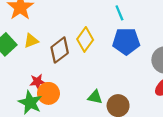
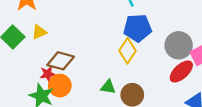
yellow diamond: (85, 39) -> (127, 51), moved
brown diamond: (60, 50) -> (61, 61), moved, turned 55

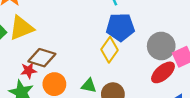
yellow triangle: (39, 32) -> (21, 28), size x1.6
orange circle: (60, 86) -> (54, 84), moved

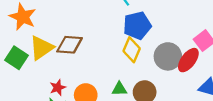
gray circle: (161, 46) -> (168, 56), moved
brown diamond: (42, 58) -> (70, 45), moved

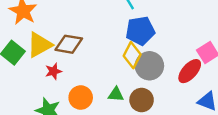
gray circle: (168, 56) -> (149, 66), moved
red star: (58, 88) -> (53, 71), moved

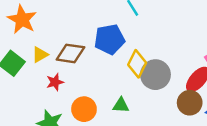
blue pentagon: (140, 31) -> (110, 39), moved
yellow triangle: (39, 45) -> (40, 55), size x0.6
brown circle: (142, 100) -> (190, 103), moved

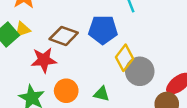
yellow triangle: (40, 55) -> (23, 29), moved
red star: (55, 82) -> (44, 60), size x1.5

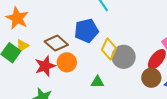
brown diamond: (64, 36) -> (56, 43), turned 35
orange circle: (66, 91) -> (67, 62), moved

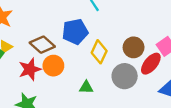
gray circle: (124, 57) -> (125, 76), moved
brown circle: (151, 78) -> (134, 47), moved

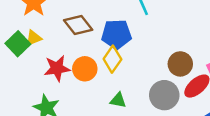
brown diamond: (42, 45) -> (78, 25), moved
yellow diamond: (99, 52) -> (112, 59), moved

